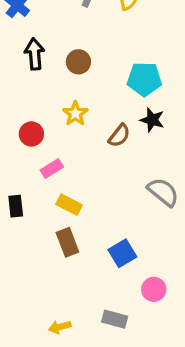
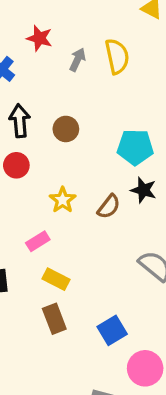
yellow star: (75, 114) -> (63, 200), moved
red circle: (31, 134) -> (16, 165), moved
pink circle: (154, 289) -> (145, 368), size x1.4

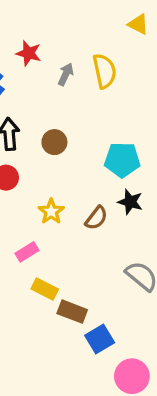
brown rectangle: (54, 319) -> (72, 312), moved, turned -48

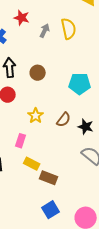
black star: (130, 202) -> (86, 127), moved
pink rectangle: (27, 252) -> (21, 141), turned -40
blue square: (100, 339) -> (51, 210), moved

